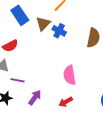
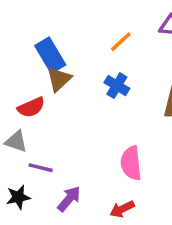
brown triangle: (43, 24) -> (59, 79), moved

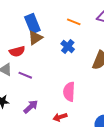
orange line: (121, 42) -> (74, 22), turned 56
purple line: (41, 168) -> (25, 75), moved

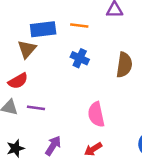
blue rectangle: (32, 24) -> (43, 29), moved, turned -60
brown triangle: (35, 38) -> (27, 49), moved

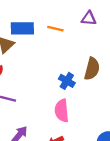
blue cross: (80, 58) -> (67, 81), moved

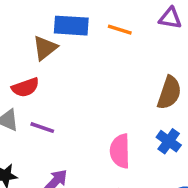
blue cross: (67, 81) -> (169, 141), moved

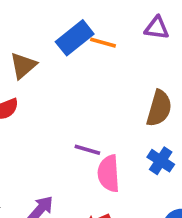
blue rectangle: (71, 26) -> (75, 38), moved, turned -40
purple line: (42, 128) -> (87, 150), moved

